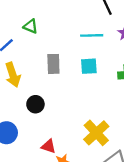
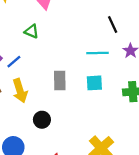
green triangle: (31, 26) -> (32, 31), moved

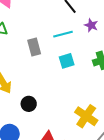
gray rectangle: (60, 80) -> (34, 47), moved

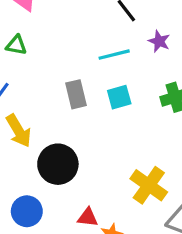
gray rectangle: (34, 47) -> (76, 94), moved
black circle: (29, 104) -> (58, 164), size x1.6

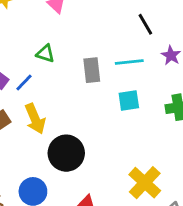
green triangle: (16, 45) -> (45, 54), moved
gray rectangle: (76, 94) -> (92, 70), moved

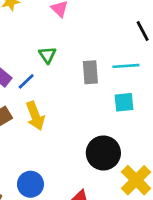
green triangle: (45, 54) -> (47, 55), turned 36
black circle: (66, 153) -> (103, 153), moved

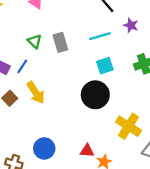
gray rectangle: (90, 72) -> (60, 42), moved
black circle: (103, 153) -> (95, 95), moved

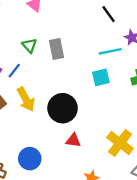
cyan line: (100, 36) -> (110, 51), moved
black circle: (95, 95) -> (63, 108), moved
red triangle: (87, 151) -> (73, 140), moved

